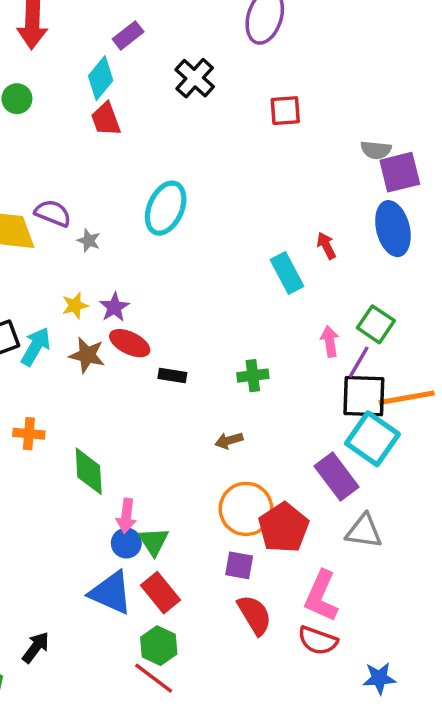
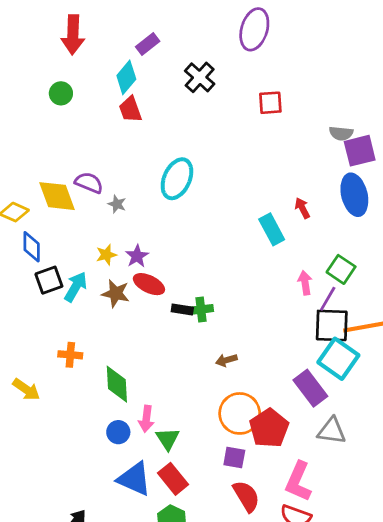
green cross: (253, 376) -> (201, 309), moved
blue circle: (126, 543) -> (118, 432), moved

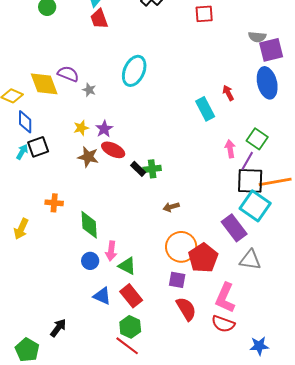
cyan arrow: (76, 287) -> (22, 152), moved, size x0.7
black rectangle: (182, 309) -> (138, 169), turned 35
yellow arrow: (26, 389) -> (21, 229), turned 80
green triangle: (168, 439) -> (127, 266), turned -30
blue triangle: (134, 479) -> (102, 296), size x0.7

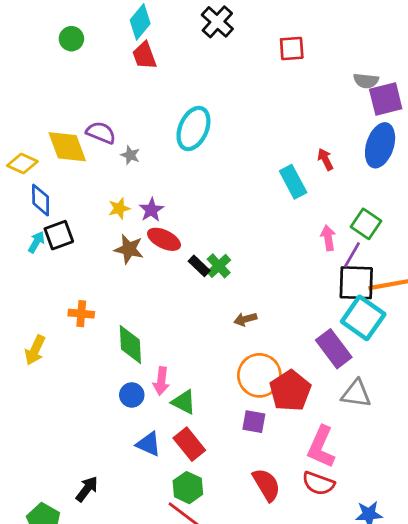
blue ellipse: (267, 83) -> (380, 145), turned 32
green cross: (152, 169) -> (219, 266), turned -36
red semicircle: (186, 309) -> (266, 485), moved

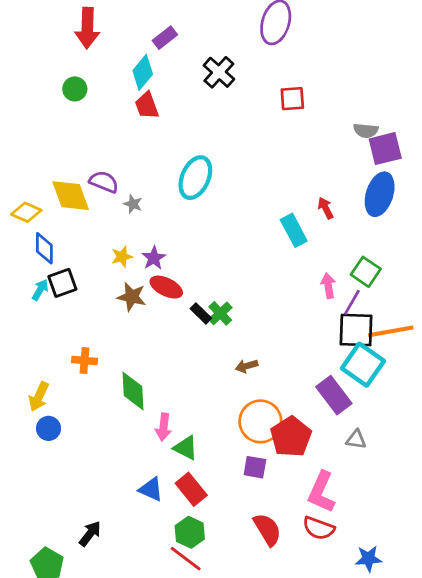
gray triangle: (356, 394) -> (356, 439), size x0.7
blue circle: (132, 395) -> (48, 428), moved

